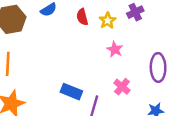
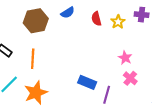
purple cross: (135, 12) -> (142, 15), turned 32
pink star: (115, 49) -> (125, 58), moved

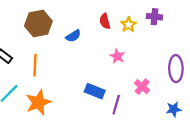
blue semicircle: (68, 13) -> (73, 36), moved
pink star: (125, 58) -> (117, 56), moved

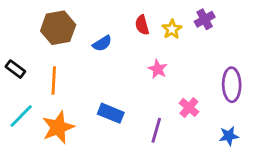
purple cross: (154, 17) -> (205, 19), turned -35
blue rectangle: (95, 91) -> (111, 113), moved

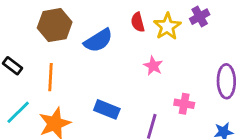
yellow star: (172, 29) -> (167, 26), size x1.4
blue semicircle: (102, 43) -> (98, 40), size x1.5
pink cross: (189, 107) -> (184, 104), turned -30

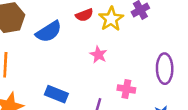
red semicircle: (138, 22) -> (84, 15), turned -96

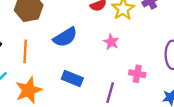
blue semicircle: (49, 32) -> (65, 37), moved

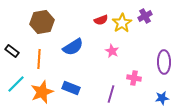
blue rectangle: (72, 78) -> (71, 88), moved

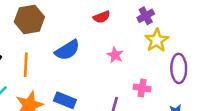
purple cross: (145, 16) -> (146, 16), moved
yellow star: (122, 23) -> (157, 40), moved

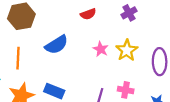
yellow star: (157, 40) -> (127, 50), moved
pink cross: (142, 88) -> (126, 90), moved

